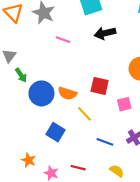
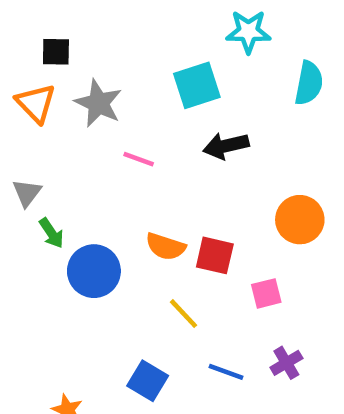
orange semicircle: (67, 93) -> (166, 246), moved
blue square: (55, 132) -> (148, 381), moved

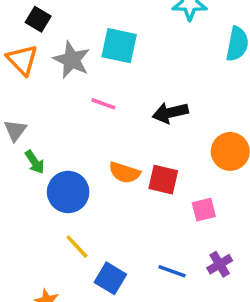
black square: (56, 52) -> (38, 19), turned 30
cyan square: (197, 85) -> (119, 46), moved, turned 30
black arrow: (226, 146) -> (170, 113), moved
yellow line: (183, 314) -> (77, 247), moved

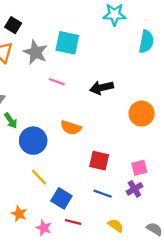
red square: (163, 180) -> (99, 161), moved
pink square: (204, 210) -> (139, 168), moved

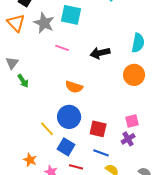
cyan semicircle: (146, 42) -> (138, 43), moved
blue circle: (33, 141) -> (69, 117), moved
red square: (99, 161) -> (98, 129), moved
blue line: (103, 194) -> (101, 153), moved

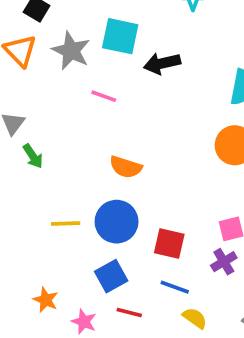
black arrow: (100, 53) -> (162, 63), moved
yellow line: (47, 129) -> (66, 223), moved, turned -49
blue square: (66, 147) -> (111, 276), turned 30

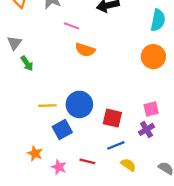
orange semicircle: (126, 167) -> (85, 50), moved
blue square: (111, 276) -> (62, 129), moved
blue line: (175, 287) -> (116, 145), turned -42

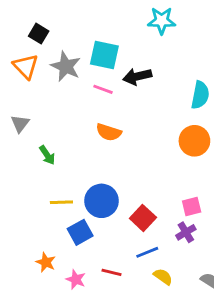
pink line: (71, 26) -> (103, 89), moved
green arrow: (27, 63) -> (47, 155), moved
red square: (112, 118) -> (143, 218), turned 30

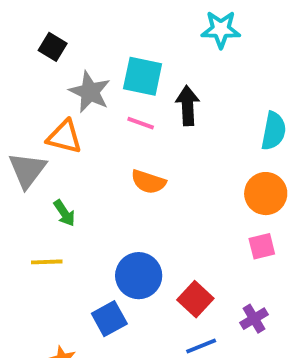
orange triangle: (26, 66) -> (64, 137), moved, turned -32
black arrow: (137, 76) -> (188, 106), turned 100
gray triangle: (20, 124) -> (27, 170), size x1.5
yellow line: (61, 202) -> (47, 262), moved
pink square: (192, 207) -> (262, 246), moved

